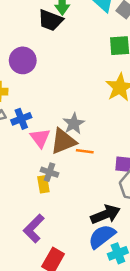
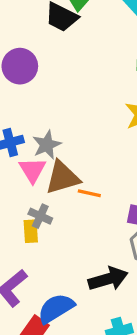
gray star: (74, 124) -> (47, 145), moved
blue semicircle: (102, 236) -> (56, 308), moved

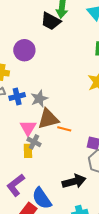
pink triangle: (32, 170) -> (28, 128), moved
blue semicircle: (56, 308) -> (42, 198), turned -95

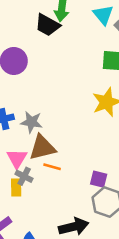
gray star: (39, 99) -> (31, 122), turned 30
orange line: (64, 129) -> (52, 167), moved

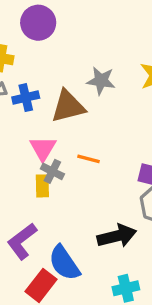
gray star: (31, 122) -> (101, 81), moved
brown triangle: (42, 148) -> (68, 106), moved

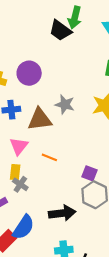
purple circle: (38, 23) -> (29, 73), moved
gray cross: (52, 171) -> (20, 184), moved
blue semicircle: (64, 263) -> (23, 227), turned -120

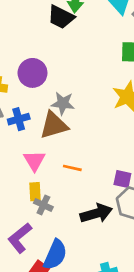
gray star: (65, 105) -> (63, 103), moved
black arrow: (62, 213) -> (96, 213), moved

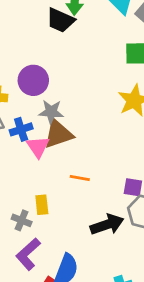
gray star: (63, 103) -> (51, 112), moved
pink triangle: (34, 161) -> (38, 147), moved
gray cross: (43, 205) -> (22, 220), moved

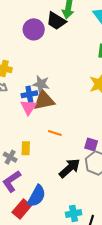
purple circle: (33, 80) -> (34, 29), moved
blue cross: (21, 129) -> (29, 94), moved
black arrow: (107, 224) -> (70, 168), turned -30

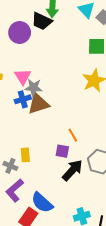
pink triangle: (28, 107) -> (23, 77), moved
orange line: (55, 133) -> (73, 135), moved, turned 48
purple square: (91, 144) -> (62, 151), moved
blue semicircle: (37, 196) -> (42, 203), turned 110

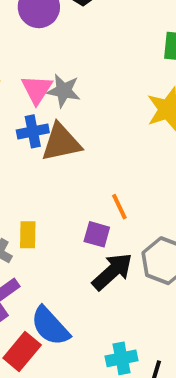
gray star: (34, 88) -> (64, 91), moved

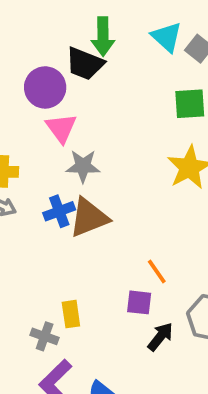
pink triangle: (37, 89) -> (61, 128), moved
black arrow: (112, 272) -> (160, 337), size x0.7

